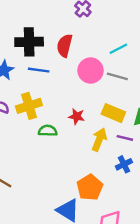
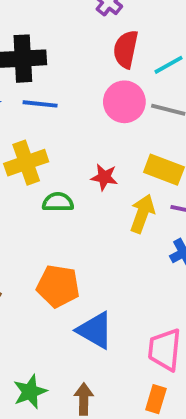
red semicircle: (65, 46) -> (126, 49), moved
orange pentagon: (90, 187) -> (58, 286), moved, turned -30

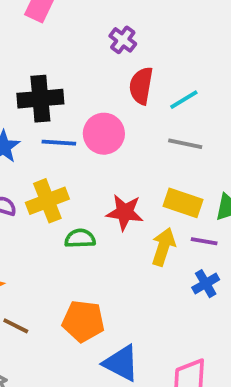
pink circle: (124, 102) -> (104, 134), moved
red star: (104, 177) -> (125, 212), size x1.4

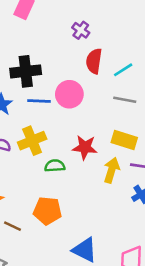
orange pentagon: (83, 321) -> (47, 211), moved

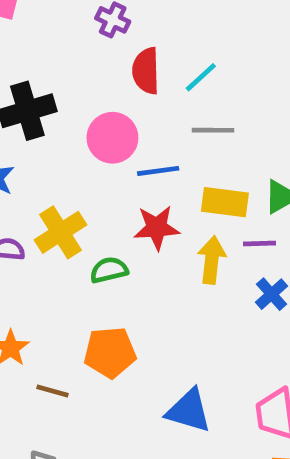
blue line: (39, 101) -> (158, 171), moved

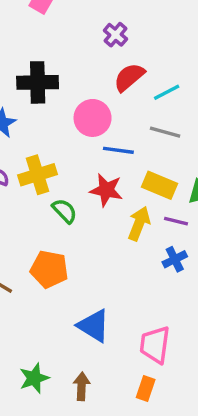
red semicircle: (146, 71) -> (129, 77), turned 36
green semicircle: (109, 270) -> (64, 211), turned 44

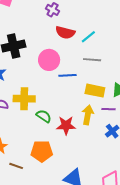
red semicircle: (129, 77) -> (65, 32), turned -114
yellow cross: (37, 175) -> (24, 99), turned 30
red star: (106, 190) -> (66, 125), moved

